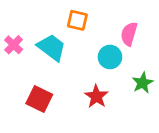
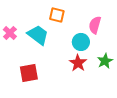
red star: (96, 96) -> (78, 63), moved
red square: (39, 99) -> (29, 73), turned -36

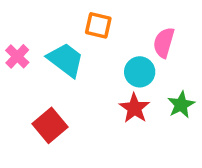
red square: (29, 73) -> (50, 125), turned -30

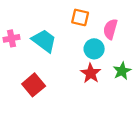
orange square: (98, 25) -> (80, 17), moved
pink cross: (17, 56) -> (12, 38), turned 35

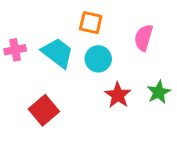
orange square: (80, 17) -> (91, 23), moved
cyan circle: (94, 49) -> (98, 59), moved

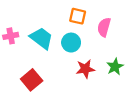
orange square: (91, 23) -> (78, 16), moved
red star: (118, 95) -> (85, 69), turned 30

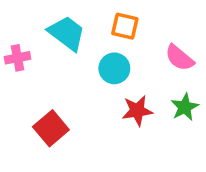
pink semicircle: (104, 27) -> (179, 58), moved, turned -66
cyan trapezoid: (41, 38) -> (67, 33), moved

